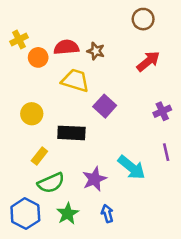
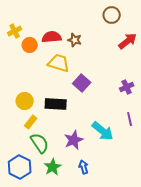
red arrow: (148, 61) -> (128, 41), moved
yellow circle: (32, 114) -> (25, 101), moved
green semicircle: (51, 183) -> (40, 143), turned -100

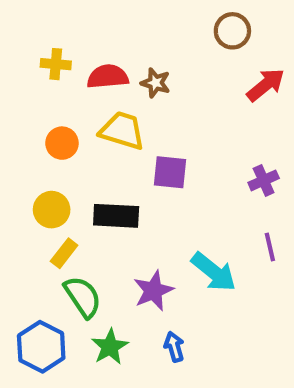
yellow cross: (15, 31) -> (56, 64), moved, turned 32
orange circle: (30, 45) -> (62, 143), moved
purple square: (82, 83) -> (170, 172), turned -36

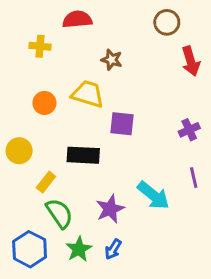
red semicircle: (108, 77) -> (77, 19), moved
red arrow: (266, 85) -> (191, 61), turned 112
yellow circle: (52, 210) -> (19, 151), moved
blue arrow: (174, 347) -> (113, 249), moved, turned -132

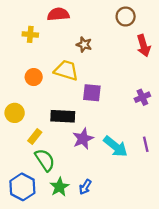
purple line: (194, 178) -> (146, 144), moved
purple star: (110, 209) -> (83, 139), moved

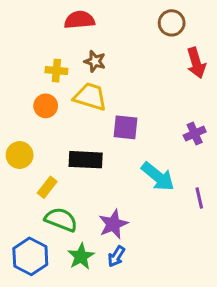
yellow cross: (30, 34) -> (56, 71), moved
brown star: (84, 45) -> (95, 61), moved
purple star: (83, 139) -> (113, 224), moved
cyan arrow: (115, 147) -> (158, 177), moved
green semicircle: (45, 160) -> (61, 220), turned -35

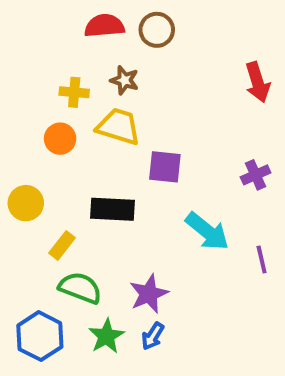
brown circle: (172, 23) -> (157, 30), moved

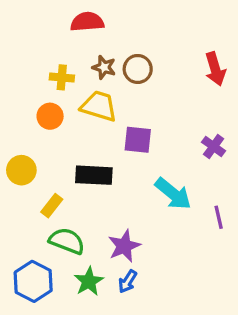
brown circle: (157, 30) -> (138, 69), moved
purple cross: (256, 175) -> (214, 147), turned -30

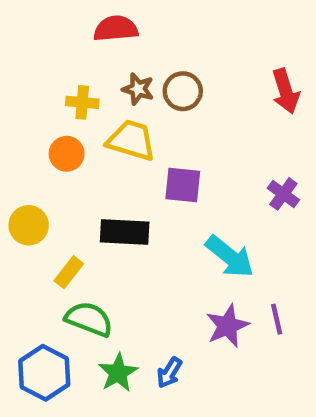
purple line: (219, 217) -> (277, 319), moved
purple star: (124, 246) -> (227, 326), moved

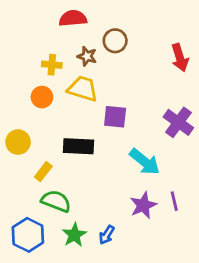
brown circle: (183, 91) -> (115, 41), moved
purple cross: (283, 194) -> (178, 122), size x1.5

